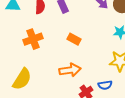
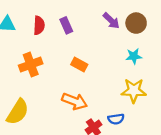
orange arrow: (70, 70) -> (74, 101), turned 30

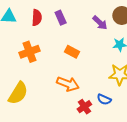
purple arrow: (111, 21) -> (100, 23), moved
blue semicircle: (116, 119) -> (104, 99), turned 32

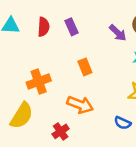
orange cross: (30, 52) -> (39, 82), moved
orange rectangle: (72, 52) -> (85, 67), turned 40
red cross: (84, 107) -> (61, 131), moved

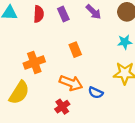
purple arrow: (118, 33) -> (94, 12), moved
blue semicircle: (123, 123) -> (96, 93), moved
red cross: (61, 131) -> (62, 107), moved

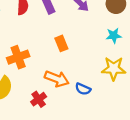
red cross: (62, 107) -> (39, 99), moved

